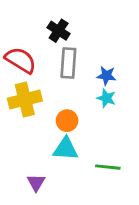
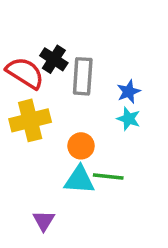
black cross: (59, 31) -> (54, 59), moved
blue star: (106, 76) -> (129, 92), turned -30
green line: (108, 167) -> (108, 176), moved

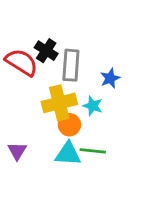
cyan star: (129, 119) -> (93, 106), moved
yellow cross: (30, 120) -> (59, 103), moved
purple triangle: (44, 221) -> (17, 151), moved

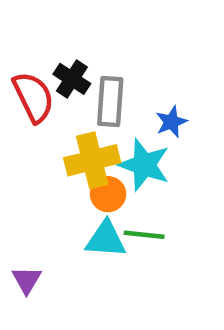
red semicircle: (21, 62) -> (33, 97), turned 32
cyan star: (93, 106) -> (144, 165), size x1.6
purple triangle: (17, 151) -> (27, 280), moved

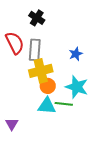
black cross: (72, 79) -> (37, 18), moved
gray rectangle: (110, 102) -> (35, 50), moved
cyan star: (144, 165) -> (77, 87), moved

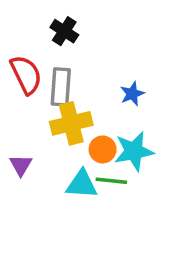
orange circle: (48, 86) -> (103, 149), moved
cyan star: (77, 87) -> (134, 151), turned -30
purple triangle: (12, 124) -> (21, 165), moved

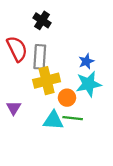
cyan star: (134, 151) -> (89, 84), moved

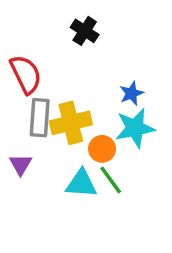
black cross: (42, 20) -> (85, 31), moved
gray rectangle: (40, 57) -> (40, 118), moved
green line: (73, 118) -> (111, 180), turned 48

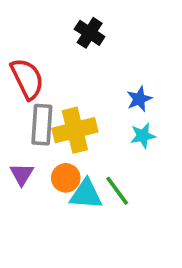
cyan star: (135, 128) -> (143, 136), size x0.6
orange circle: (102, 149) -> (66, 178), moved

